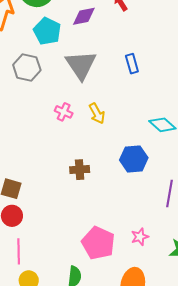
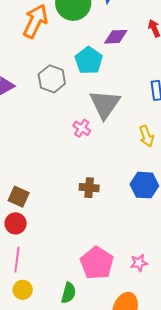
cyan pentagon: (47, 31) -> (89, 60), moved
gray triangle: (81, 65) -> (105, 104), moved
yellow arrow: (97, 113) -> (146, 136), moved

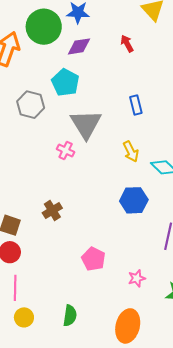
purple diamond: (116, 37) -> (79, 46), moved
brown cross: (89, 188) -> (52, 210), moved, turned -30
pink pentagon: (97, 263) -> (93, 259), moved, size x0.7

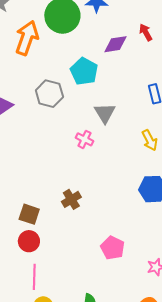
purple diamond: (79, 46) -> (115, 44), moved
gray triangle: (86, 124) -> (105, 113), size x0.7

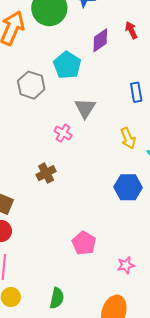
purple diamond: (115, 44) -> (100, 40), turned -30
brown cross: (71, 199) -> (46, 173), moved

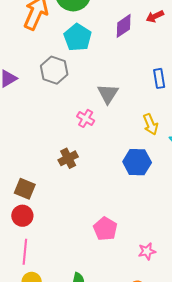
red arrow: (131, 30) -> (155, 16), turned -90
cyan pentagon: (67, 65) -> (78, 37), moved
blue hexagon: (128, 187) -> (137, 162), moved

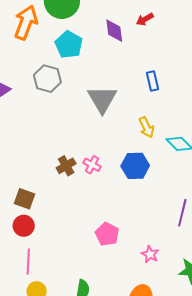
purple diamond: (124, 26) -> (114, 31), turned -60
gray triangle: (108, 94) -> (102, 99), size x1.4
pink cross: (86, 118) -> (92, 165), moved
pink star: (147, 251) -> (150, 254), turned -30

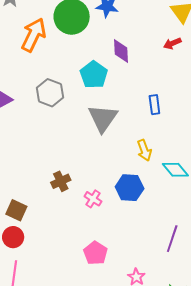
red arrow: (145, 19) -> (172, 43), moved
cyan pentagon: (69, 45) -> (94, 75), moved
pink cross: (92, 165) -> (93, 199), moved

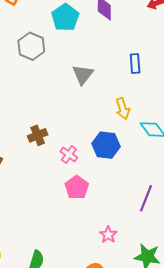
cyan pentagon: (94, 75) -> (65, 17), moved
gray triangle: (103, 118) -> (83, 74), size x0.7
pink pentagon: (95, 253) -> (77, 187), moved

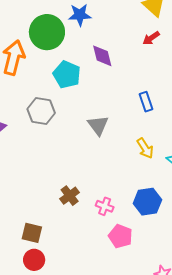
blue hexagon: (106, 145) -> (147, 202), moved

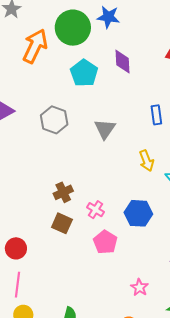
gray hexagon: (41, 111) -> (54, 120), moved
brown square: (32, 233) -> (62, 223), moved

